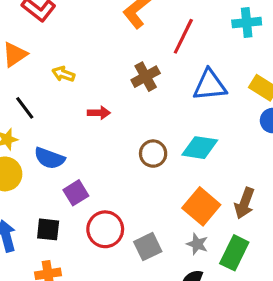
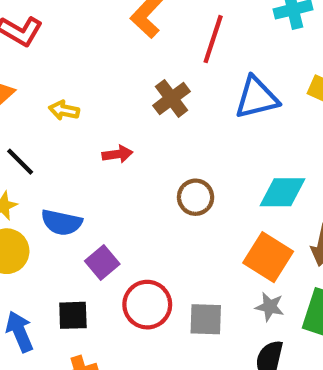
cyan diamond: (200, 148) -> (282, 192), moved
gray square: (148, 247) -> (206, 319), turned 36

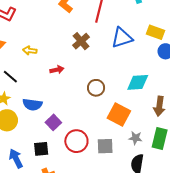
orange square: (268, 257) -> (119, 115), moved

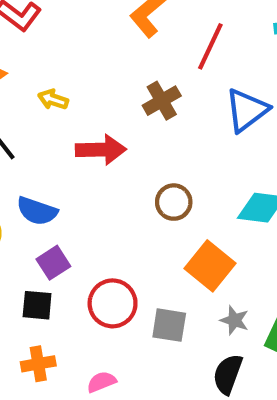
blue triangle: (122, 38) -> (247, 110), turned -30
red arrow: (57, 70) -> (101, 150), size x1.6
purple square: (53, 122) -> (53, 263), moved

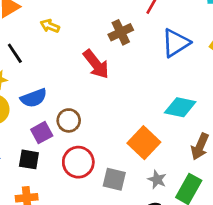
red arrow: (101, 150) -> (96, 64), moved, turned 48
brown circle: (174, 202) -> (69, 120), moved
blue semicircle: (37, 211) -> (34, 98), turned -44

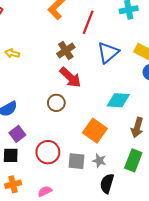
red arrow: (96, 64) -> (70, 77), moved
brown circle: (69, 120) -> (56, 103), moved
gray star: (157, 179) -> (99, 161), moved

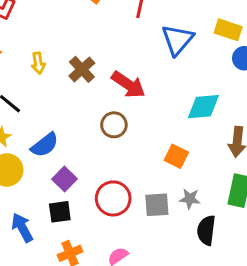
brown cross: (66, 50) -> (82, 69), moved
yellow arrow: (12, 53) -> (38, 63), turned -104
orange square: (95, 131) -> (176, 156), size x0.7

